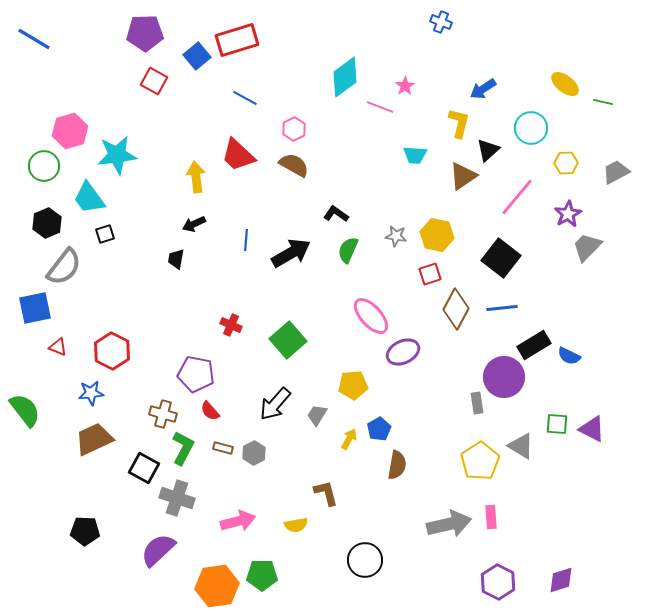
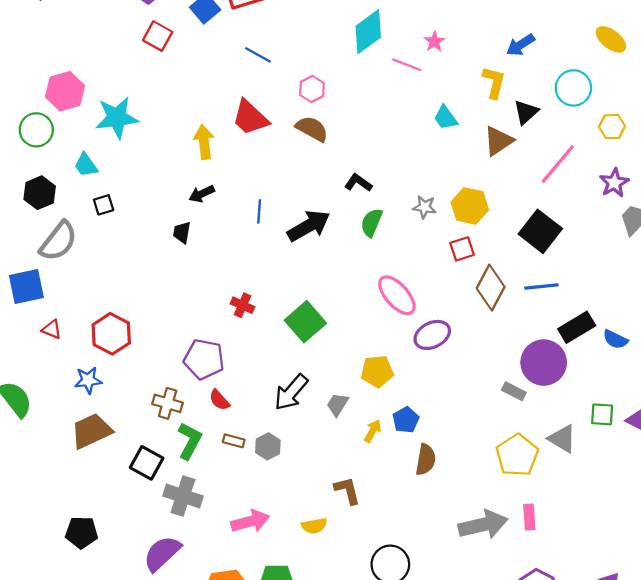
cyan trapezoid: (415, 155) -> (445, 118), turned 50
cyan trapezoid: (89, 198) -> (86, 165), size x0.7
gray rectangle: (477, 403) -> (514, 391), turned -55

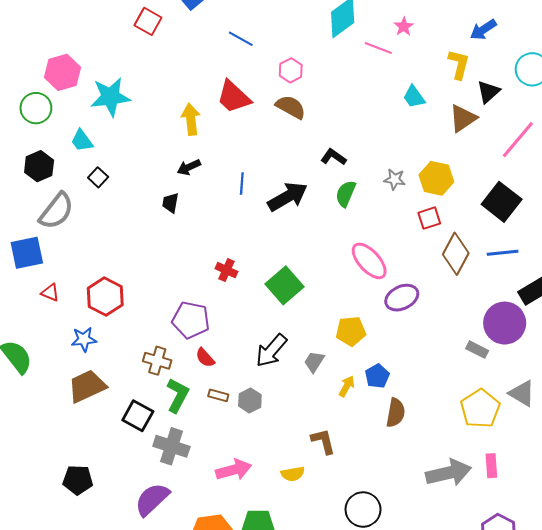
black square: (104, 205) -> (98, 177), turned -30

